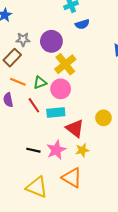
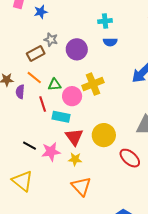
yellow cross: (65, 64) -> (93, 84), moved
yellow circle: (103, 118) -> (104, 135), size x1.5
orange triangle: (72, 178) -> (81, 186), moved

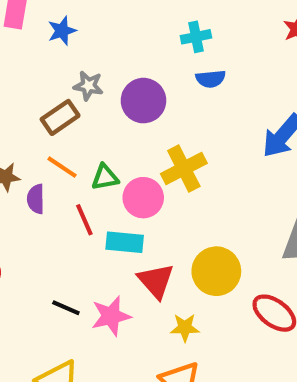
yellow star: (75, 159) -> (185, 328), moved

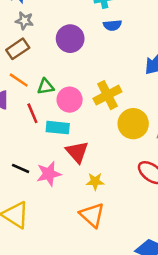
gray star: (88, 86) -> (24, 21), moved
yellow cross: (184, 168) -> (107, 95), moved
yellow circle: (216, 271) -> (133, 124), moved

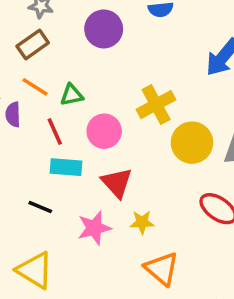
pink circle: (70, 100) -> (104, 131), moved
cyan rectangle: (58, 128) -> (66, 167), moved
pink star: (49, 174) -> (94, 228), moved
orange triangle: (92, 215) -> (162, 269), moved

